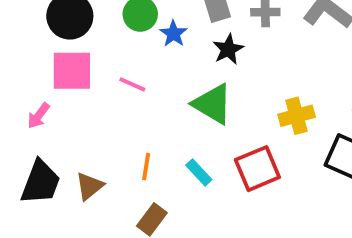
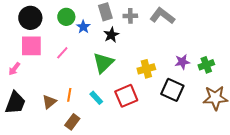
pink line: (132, 84) -> (62, 53), turned -72
green triangle: (213, 104) -> (103, 63), turned 45
brown triangle: (89, 186) -> (49, 102), moved

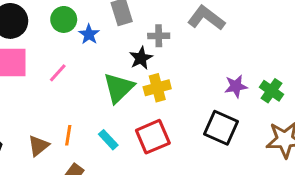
gray cross: (130, 16) -> (159, 36), moved
black star: (111, 35) -> (141, 58), moved
green cross: (206, 65) -> (272, 91), turned -35
yellow cross: (146, 69) -> (157, 88), moved

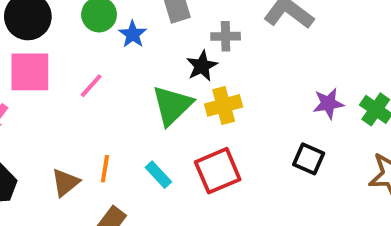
black square: (221, 128) -> (309, 159), size x0.7

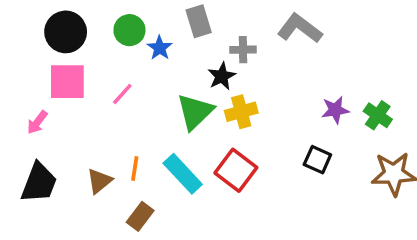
red square: (218, 171) -> (236, 170), turned -30
cyan rectangle: (158, 175) -> (183, 174), size x1.6

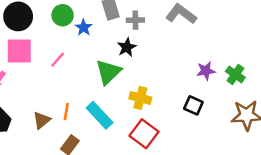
gray cross: (243, 50) -> (135, 20), moved
yellow cross: (241, 112) -> (140, 98), moved, turned 30
red square: (236, 170) -> (144, 134), moved

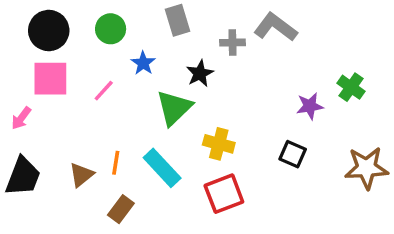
gray cross: (135, 20) -> (233, 43), moved
blue star: (84, 28) -> (143, 63), moved
green cross: (235, 74) -> (351, 87), moved
red square: (144, 134) -> (224, 194), turned 32

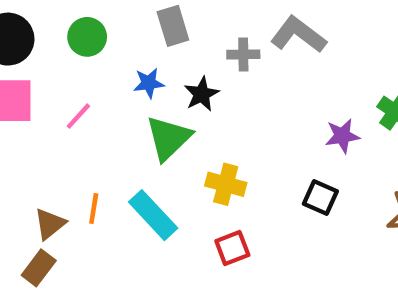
blue star: (143, 63) -> (149, 83), moved, turned 30
red square: (224, 194) -> (232, 248), size x0.7
brown rectangle: (121, 209) -> (39, 268), moved

